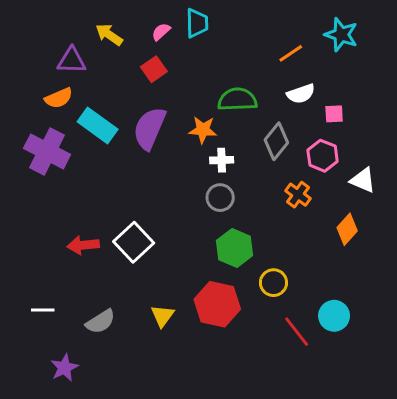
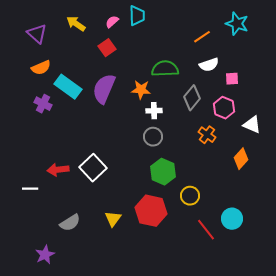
purple triangle: (72, 61) -> (37, 34), moved, turned 40
purple cross: (47, 151) -> (43, 104), moved, size x0.6
white line: (43, 310) -> (30, 189), moved

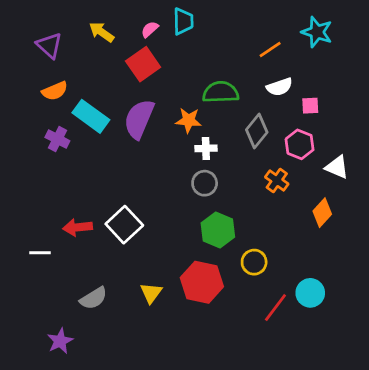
red square: (107, 48) -> (143, 64), size x1.4
red line: (206, 230) -> (275, 308), turned 75

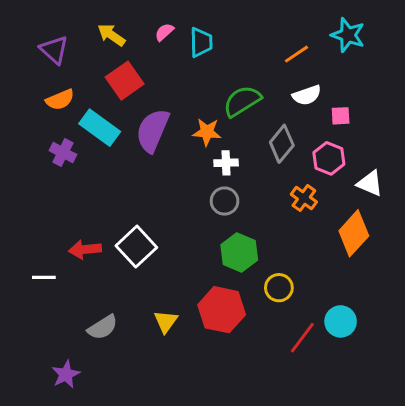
cyan trapezoid: (183, 21) -> (201, 42), moved
red square: (143, 64) -> (125, 81), moved
green semicircle: (221, 92) -> (242, 101), turned -30
orange diamond: (322, 213) -> (354, 233), size x1.4

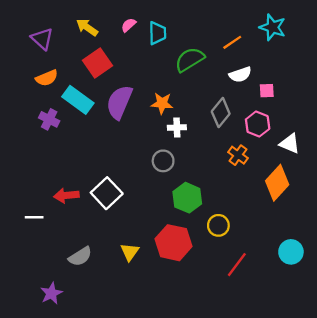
green semicircle: (242, 101) -> (190, 60), moved
gray circle: (225, 201) -> (163, 161), moved
cyan circle: (341, 321) -> (291, 252), moved

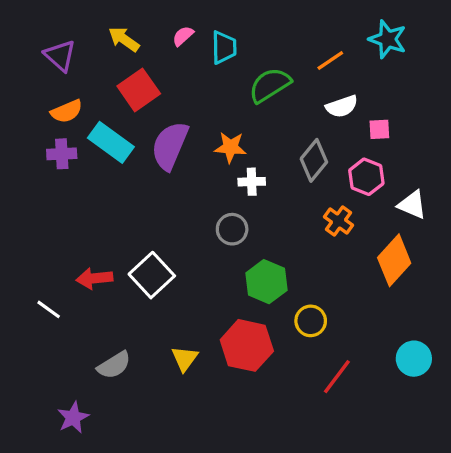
purple cross: (49, 119) -> (62, 154), moved, turned -30
white line: (34, 217) -> (49, 309), turned 36

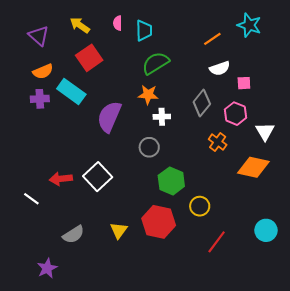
pink semicircle: (183, 36) -> (118, 23), turned -48
green semicircle: (270, 85) -> (156, 63), moved
purple semicircle: (170, 146) -> (109, 117), moved
white triangle: (412, 205) -> (265, 131), turned 36
orange diamond: (394, 260) -> (253, 167), turned 60

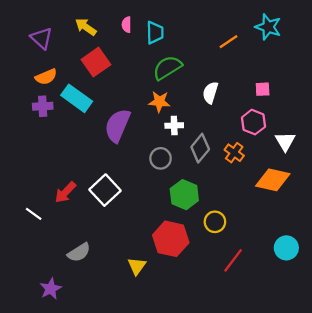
white semicircle: (220, 68) -> (210, 93), moved, turned 126
gray diamond: (202, 103) -> (200, 148), moved
red arrow: (61, 179) -> (65, 192), turned -40
yellow triangle: (119, 230) -> (137, 266), moved

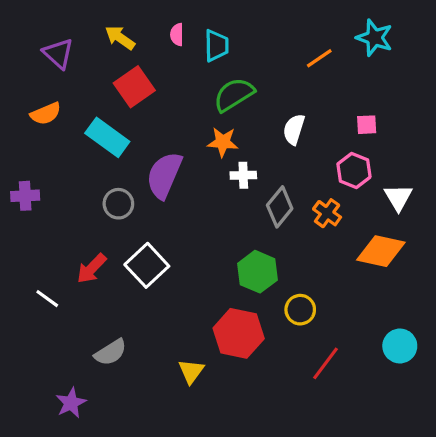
orange semicircle: (46, 77) -> (46, 114), moved
purple cross: (43, 106) -> (25, 196), moved
gray circle: (161, 158) -> (118, 204), moved

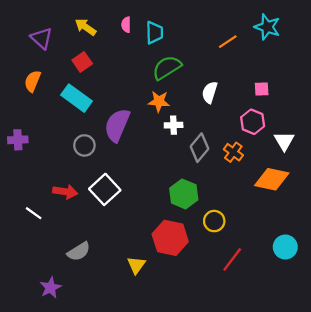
red square: (134, 87) -> (82, 62), moved, size x0.7
orange semicircle: (46, 114) -> (32, 81), turned 135
red arrow: (92, 269) -> (65, 192), turned -125

